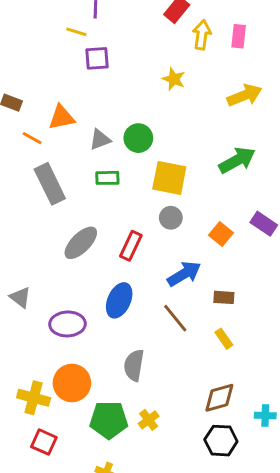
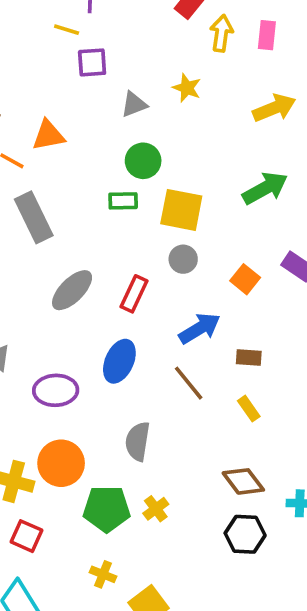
gray triangle: (100, 140) -> (134, 104), moved
green rectangle: (107, 178) -> (123, 201), moved
brown diamond: (219, 398) -> (243, 481), turned 68

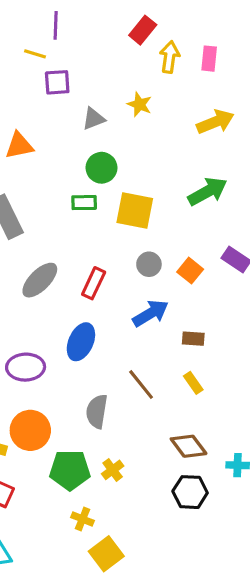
gray circle: (183, 259) -> (149, 264), moved
brown line: (189, 383) -> (141, 384), moved
yellow cross: (103, 574) -> (83, 519), moved

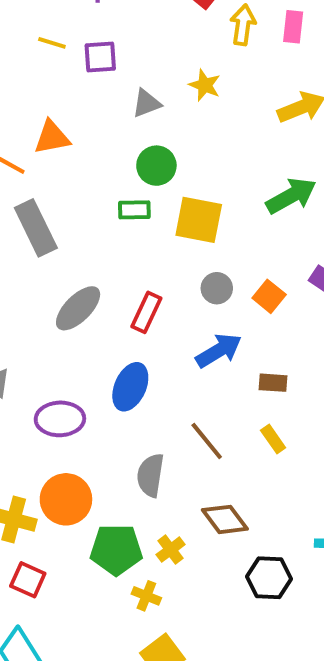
yellow line: (35, 54) -> (52, 43), moved
brown diamond: (189, 446) -> (225, 519), moved
yellow cross: (83, 519) -> (146, 596), moved

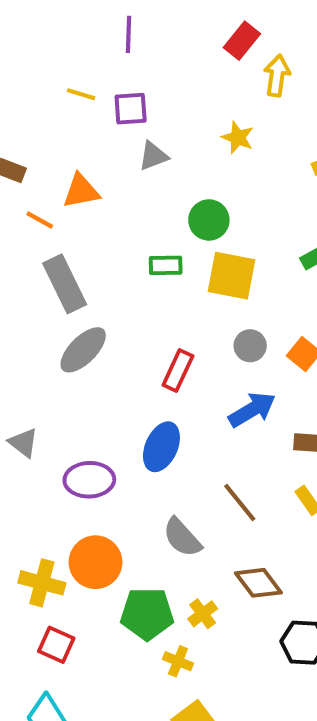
gray triangle: (146, 103) -> (153, 156), moved
green circle: (156, 166) -> (209, 220), moved
gray ellipse: (78, 308) -> (83, 350), moved
gray semicircle: (150, 475) -> (182, 537), turned -51

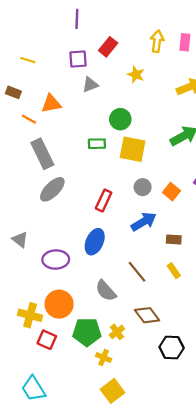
red rectangle: (242, 41) -> (108, 47), moved
yellow line: (81, 94) -> (28, 60), moved
red square: (56, 645) -> (47, 340), moved

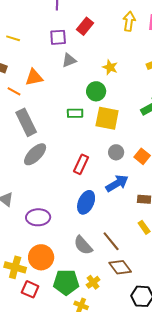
yellow star: (136, 75) -> (110, 67), moved
blue ellipse: (95, 242) -> (86, 202), moved
brown line: (137, 272) -> (111, 241), moved

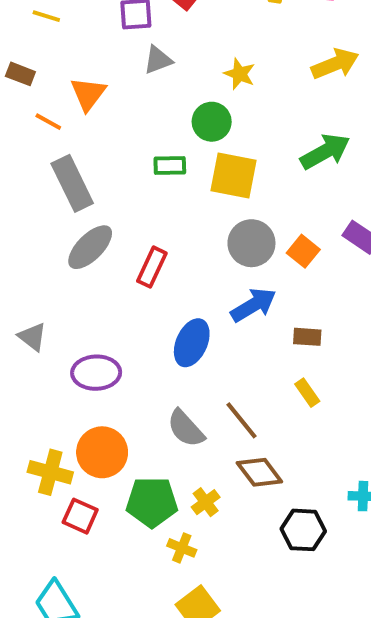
orange triangle: (34, 77) -> (88, 94), turned -42
gray circle: (116, 152) -> (251, 243), size x1.5
red rectangle: (81, 164) -> (152, 267), moved

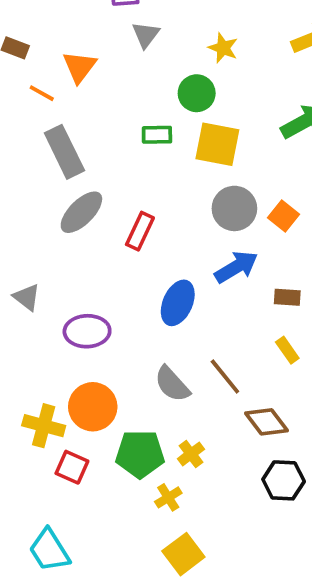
gray triangle: (158, 60) -> (146, 35), turned -32
brown diamond: (259, 472) -> (267, 422), moved
yellow cross: (182, 548) -> (168, 497), turned 36

